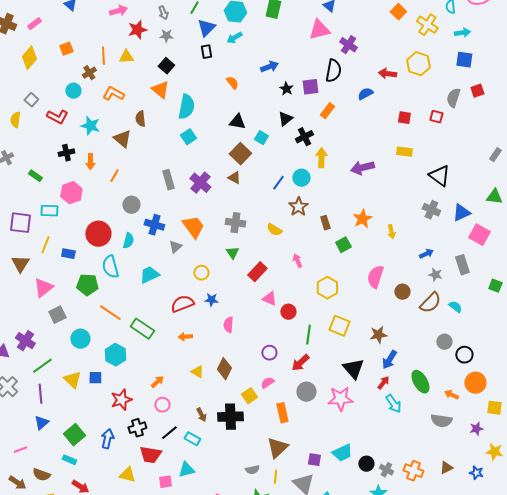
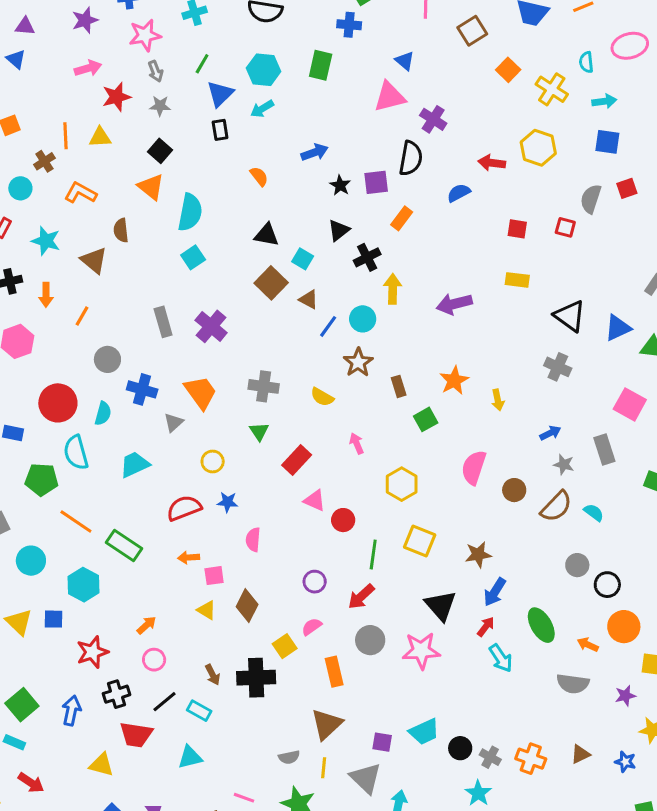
brown triangle: (234, 178) -> (309, 299), moved
blue triangle: (461, 213) -> (618, 328), moved
pink square: (165, 482) -> (214, 576), moved

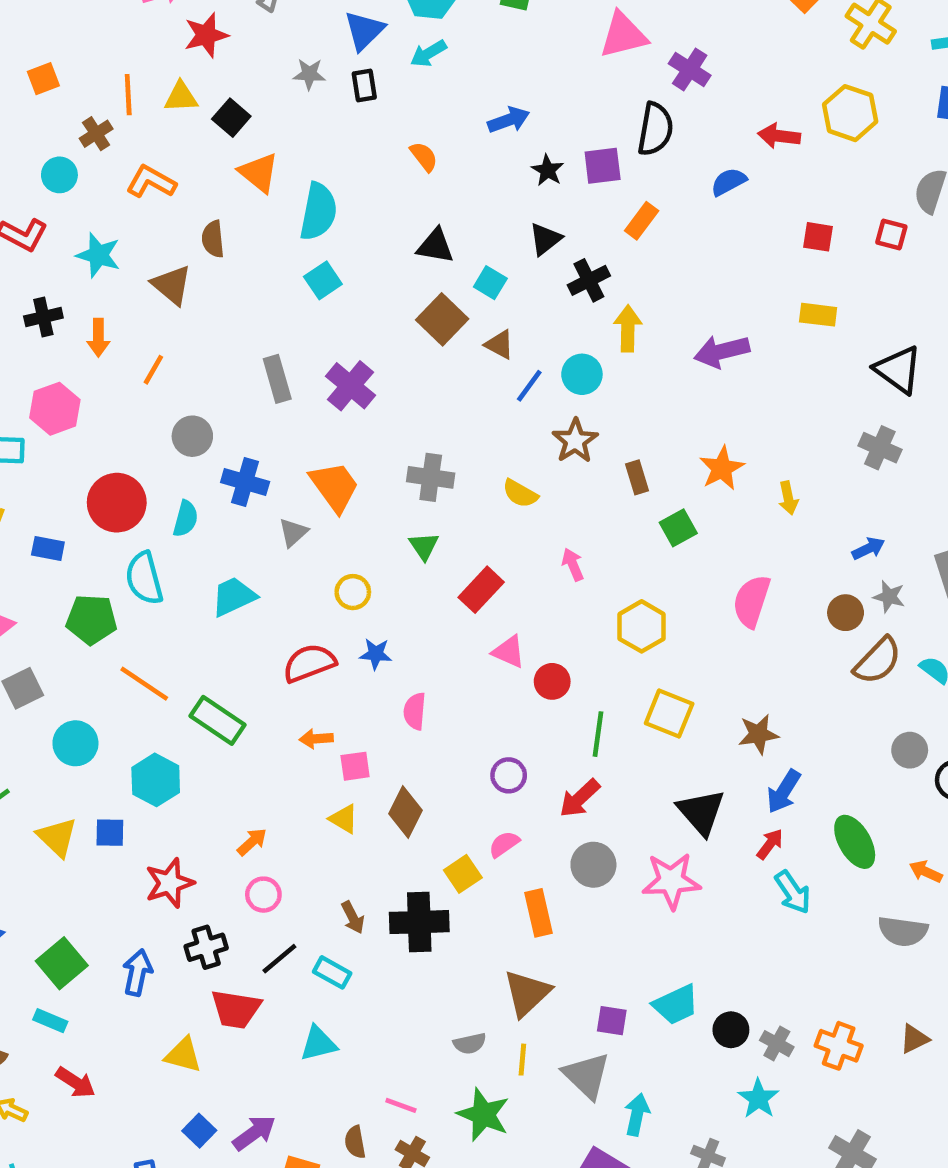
gray star: (160, 106) -> (309, 74), moved
black square: (160, 151) -> (231, 118), moved
brown circle: (514, 490) -> (846, 613), moved

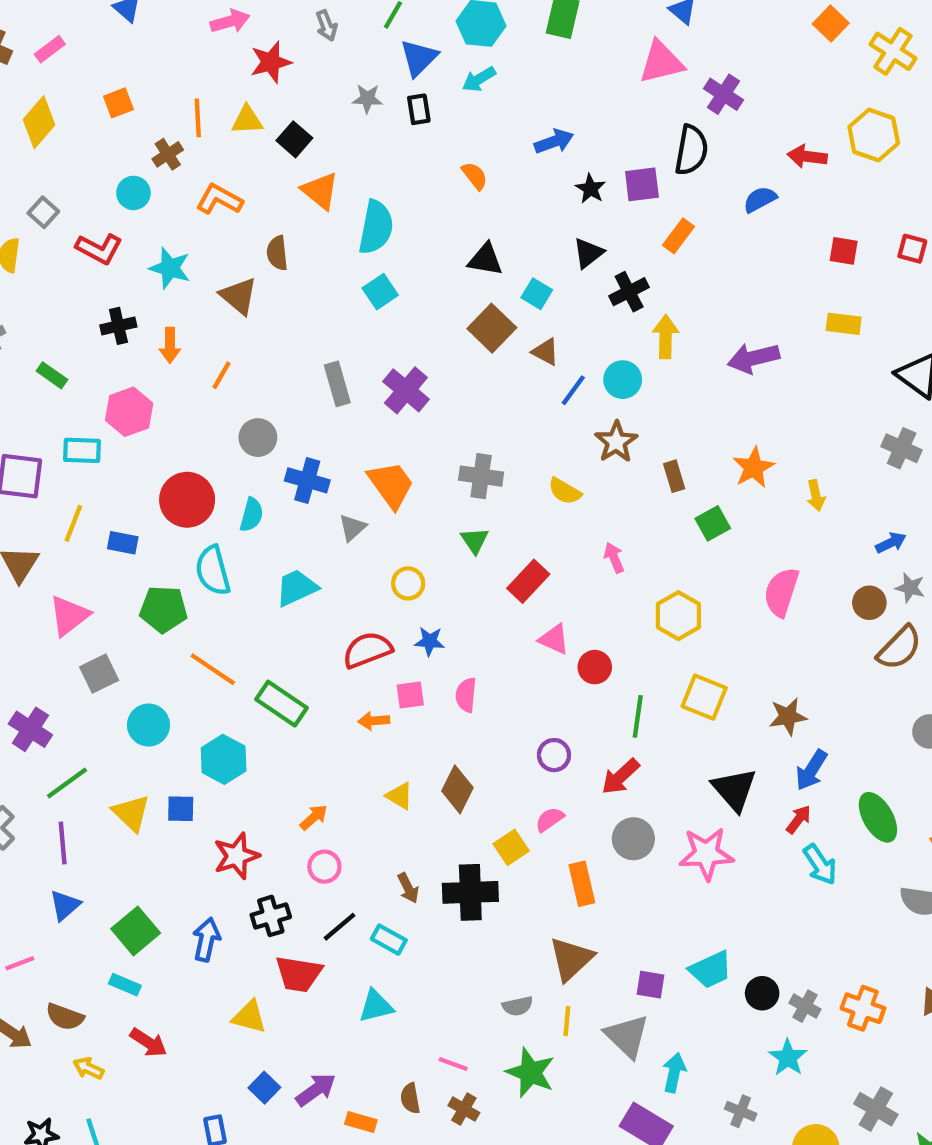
pink square: (355, 766) -> (410, 695), moved

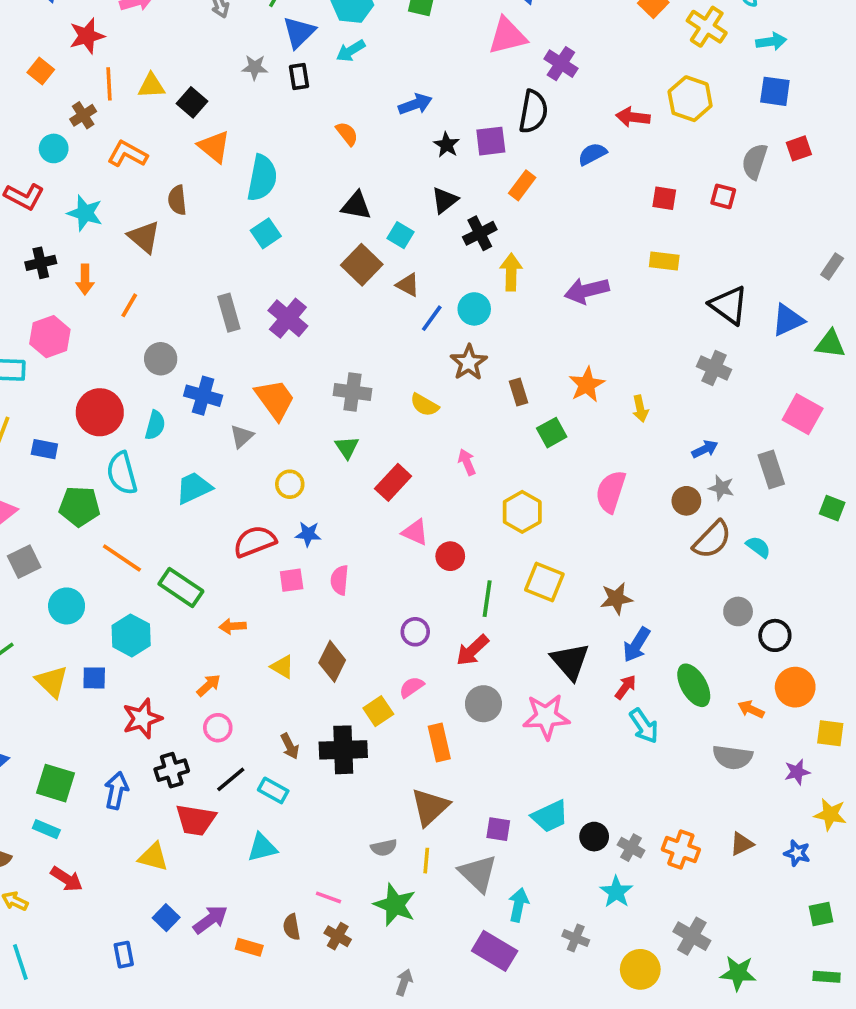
red star: (271, 62) -> (87, 36), moved
orange square: (118, 103) -> (41, 71), turned -30
orange arrow: (374, 721) -> (233, 626), moved
green square: (136, 931) -> (55, 783), turned -33

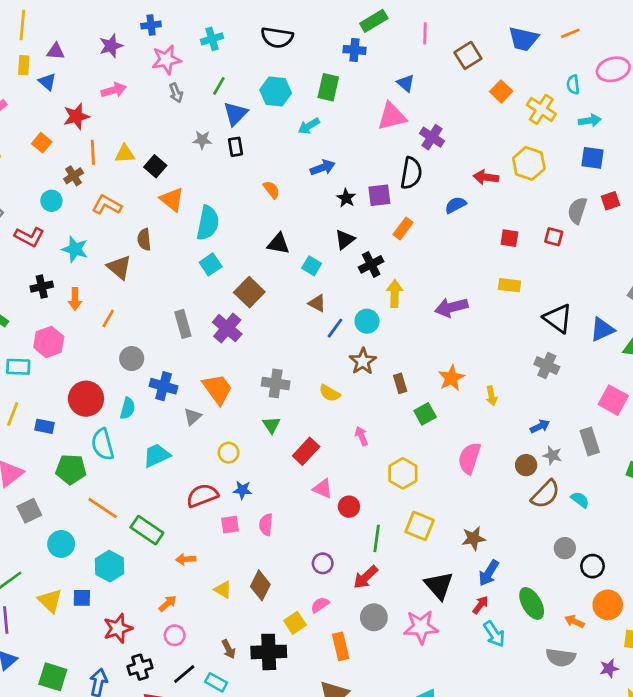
cyan arrow: (351, 51) -> (309, 126), moved
brown square: (362, 265) -> (249, 292), moved

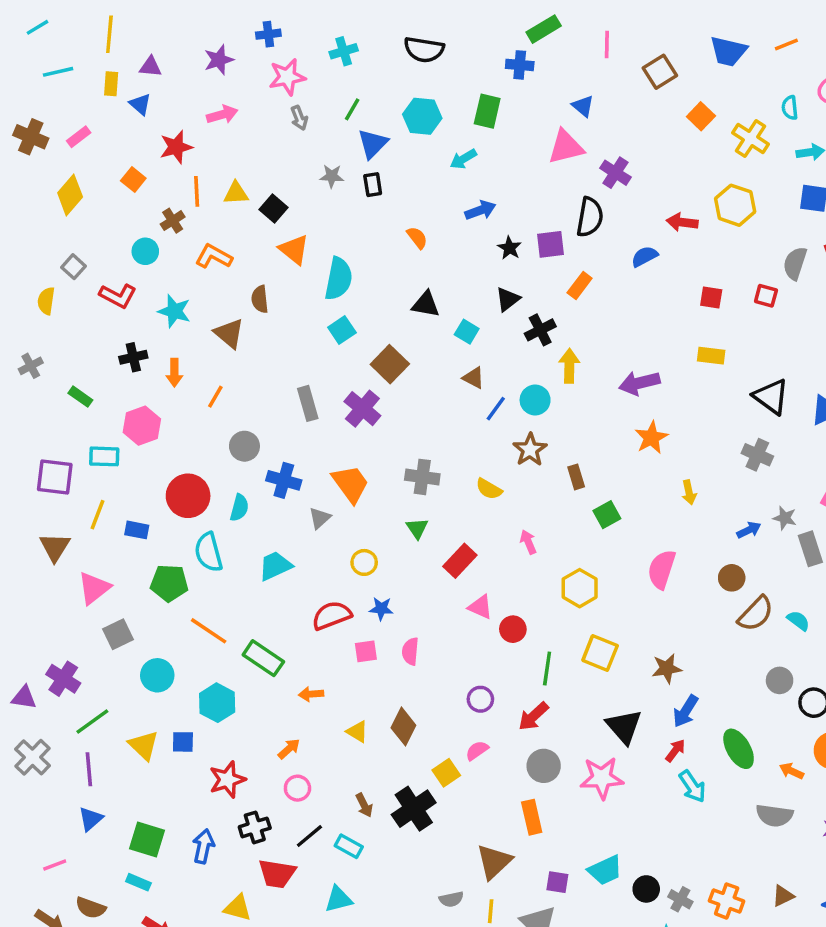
orange star: (451, 378) -> (651, 438), moved
gray star: (552, 455) -> (785, 518), moved
orange rectangle: (341, 646) -> (532, 817), moved
black cross: (269, 652) -> (414, 809), turned -32

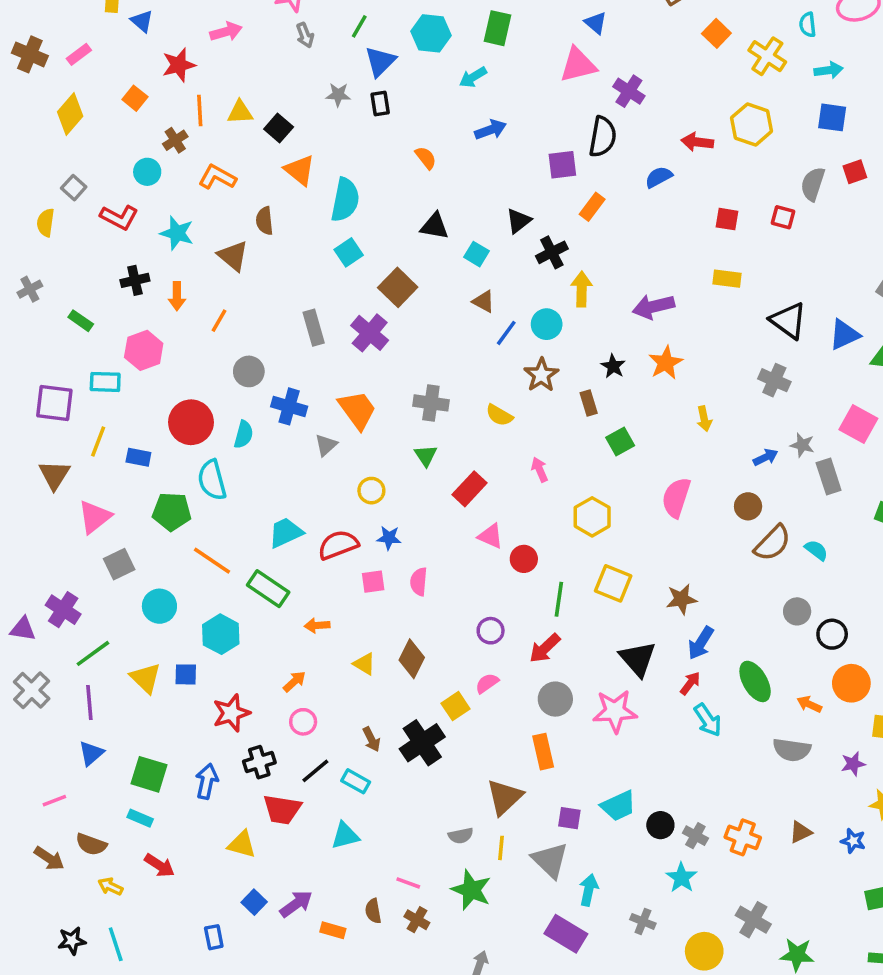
black star: (509, 248) -> (613, 366), moved
cyan trapezoid: (275, 566) -> (286, 533), moved

